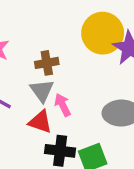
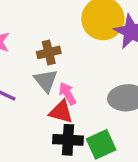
red triangle: (40, 122) -> (61, 112), moved

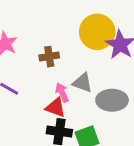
gray triangle: (46, 81) -> (82, 83), moved, turned -35

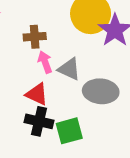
pink arrow: (62, 92) -> (45, 62), moved

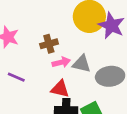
pink arrow: (45, 62) -> (61, 62), turned 108

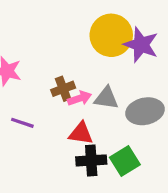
brown cross: (49, 44) -> (63, 89), moved

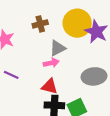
brown cross: (63, 89) -> (40, 24), moved
gray triangle: (106, 98) -> (58, 48), moved, turned -42

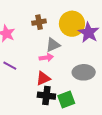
red triangle: (49, 86) -> (43, 78), turned -42

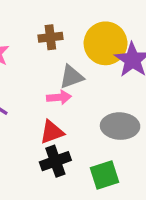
black cross: (46, 96) -> (55, 161), turned -30
green square: (66, 100) -> (104, 175), moved

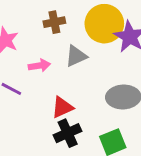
pink arrow: (59, 97) -> (39, 66), moved

